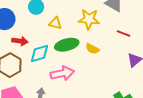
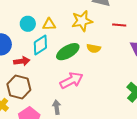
yellow triangle: (55, 23) -> (49, 24), moved
cyan diamond: (39, 53) -> (40, 45), moved

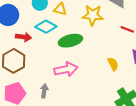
cyan diamond: (40, 45) -> (46, 27), turned 45
yellow semicircle: (94, 48) -> (113, 64), moved, turned -144

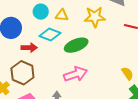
yellow semicircle: (113, 64) -> (127, 73), moved

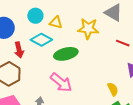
red arrow: (29, 48) -> (19, 50), turned 70
pink arrow: (75, 74) -> (61, 83), turned 50

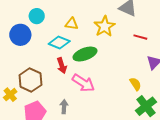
cyan circle: (35, 16) -> (37, 16), moved
yellow star: (88, 29) -> (105, 26), turned -30
red arrow: (19, 50) -> (62, 66), moved

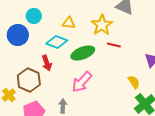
red line: (140, 37) -> (114, 45), moved
red arrow: (62, 66) -> (47, 63), moved
pink arrow: (83, 83) -> (82, 82), turned 100

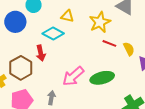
green ellipse: (83, 53) -> (102, 78), moved
yellow semicircle: (134, 82) -> (129, 49), moved

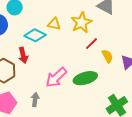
yellow triangle: (67, 16) -> (54, 24), moved
red line: (109, 43) -> (92, 44), turned -64
yellow semicircle: (129, 49) -> (107, 56), moved

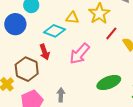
pink arrow: (56, 77) -> (80, 54), moved
green ellipse: (85, 78) -> (109, 83), moved

